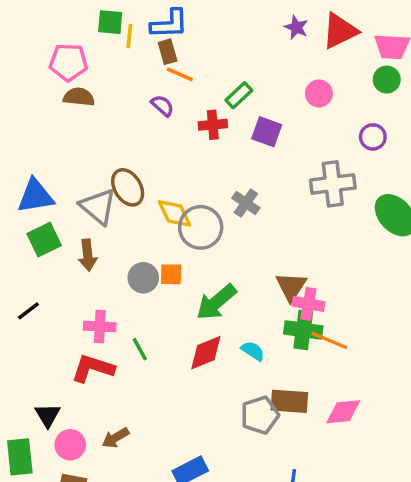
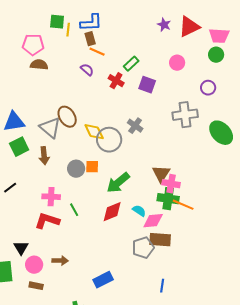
red cross: (213, 125) -> (116, 81), turned 35
pink diamond: (343, 412) -> (153, 221), moved
brown arrow: (115, 438) -> (60, 261), turned -147

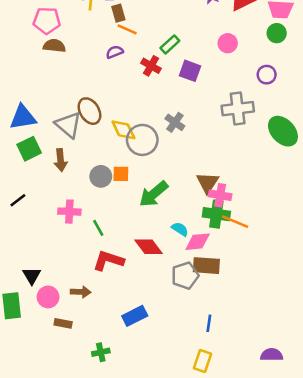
purple semicircle: (87, 70) -> (115, 52), turned -64
red diamond: (112, 212) -> (149, 247), moved, turned 75
red L-shape: (47, 221) -> (108, 261), moved
brown rectangle: (36, 286) -> (63, 323), moved

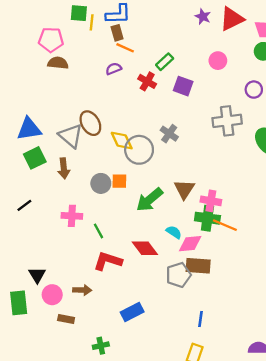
brown triangle: (208, 183) -> (184, 189), moved

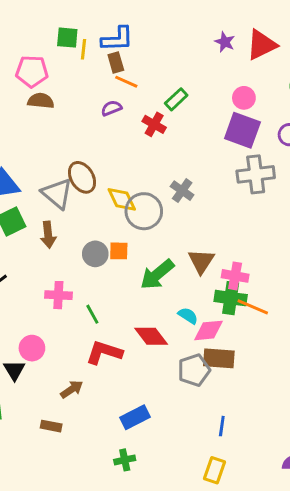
purple square: (183, 86) -> (242, 130), moved, size x1.4
brown arrow: (82, 290) -> (72, 389), turned -36
pink circle: (52, 295) -> (32, 348), moved
green cross: (101, 346) -> (125, 460), moved

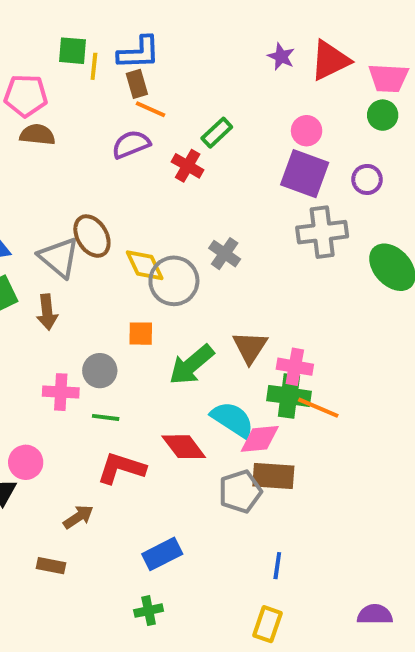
purple semicircle: (111, 108) -> (131, 144), size x1.4
gray circle: (95, 254) -> (100, 371), moved
green line: (92, 314) -> (106, 417), turned -54
cyan semicircle: (188, 316) -> (232, 419), size x1.6

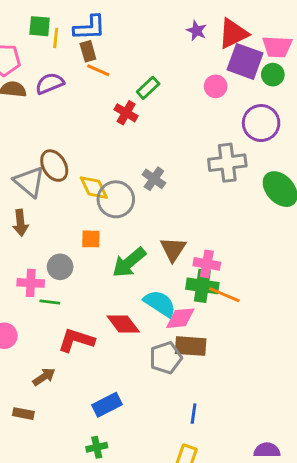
purple semicircle: (131, 144) -> (50, 83), moved
purple square: (305, 174) -> (245, 61), moved
purple circle: (367, 179) -> (261, 123), size x1.6
green line: (106, 417) -> (50, 302), moved

